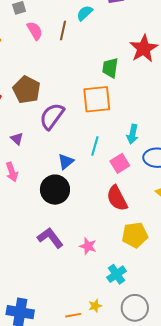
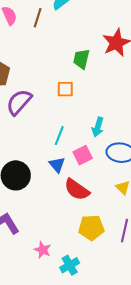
orange square: (97, 99) -> (65, 89), size x0.6
blue triangle: (66, 162) -> (57, 165), moved, turned -36
red semicircle: (117, 198) -> (77, 190), turned -32
pink star: (88, 246) -> (43, 250), moved

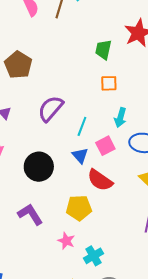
orange square: (65, 89) -> (109, 83), moved
purple semicircle: (19, 102) -> (51, 109), moved
yellow pentagon: (91, 228) -> (79, 208), moved

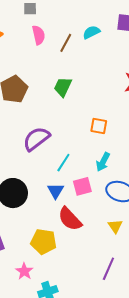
green trapezoid: (103, 50) -> (63, 87), moved

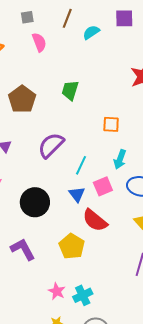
brown line: (66, 43) -> (67, 18), moved
yellow pentagon: (44, 242) -> (72, 246), turned 30
pink star: (24, 271) -> (57, 291), moved

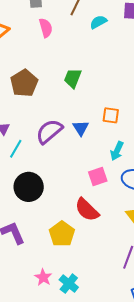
cyan line: (81, 165) -> (16, 149), moved
blue triangle: (77, 194) -> (81, 128), moved
cyan cross: (83, 295) -> (69, 284), turned -30

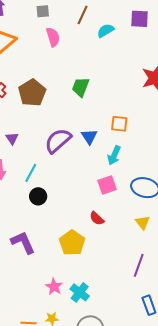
cyan line: (16, 149) -> (31, 173), moved
cyan arrow: (117, 151) -> (114, 155), moved
black circle: (29, 187) -> (38, 196), size x0.6
red semicircle: (87, 210) -> (97, 218), size x0.6

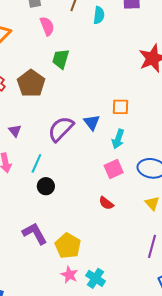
cyan semicircle: (106, 31) -> (99, 15), turned 132
green trapezoid: (81, 87) -> (61, 59), moved
yellow pentagon: (72, 243) -> (68, 246), moved

